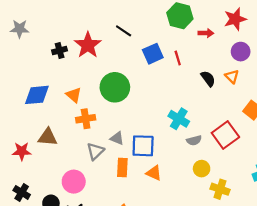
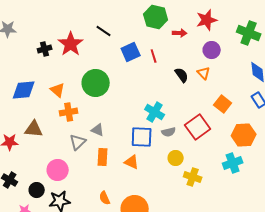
blue square: (143, 146) -> (142, 137), moved

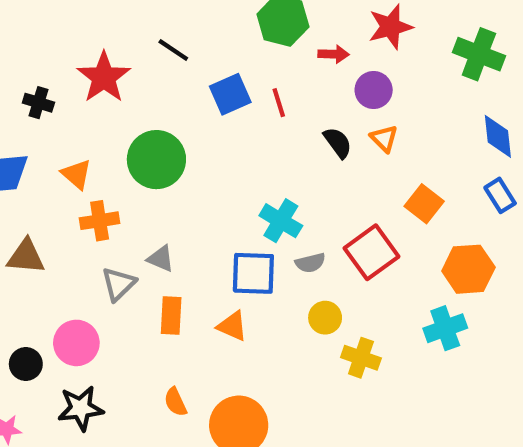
black cross: (45, 49) -> (38, 103), moved, turned 32
purple circle: (212, 50) -> (374, 90), moved
black circle: (37, 190) -> (26, 364), moved

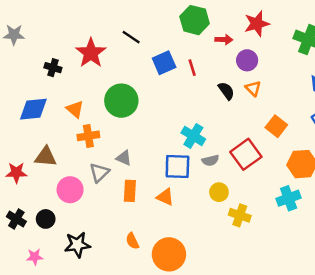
pink circle: (76, 343) -> (70, 190), moved

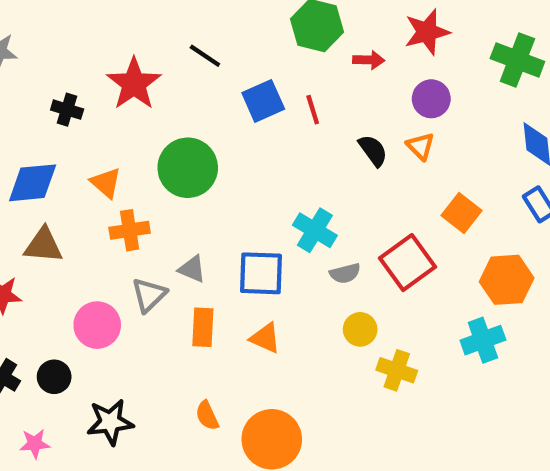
purple circle: (247, 60) -> (431, 99), moved
brown triangle: (46, 157) -> (43, 245), moved
blue square: (177, 167) -> (261, 273), moved

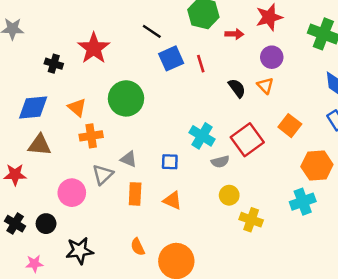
black line: (205, 56) -> (152, 31), moved
red square: (408, 263) -> (247, 140), moved
blue square: (261, 273) -> (170, 162), size x0.6

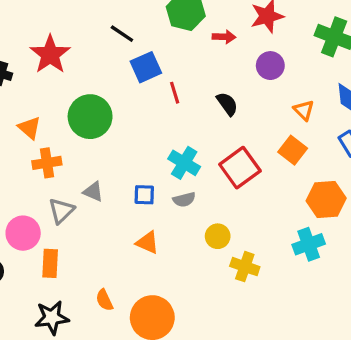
red line: (201, 64) -> (175, 93), moved
orange triangle: (265, 86) -> (304, 110), moved
gray semicircle: (220, 162) -> (184, 200), moved
orange rectangle: (135, 194) -> (50, 263), moved
black star: (80, 251) -> (52, 318), moved

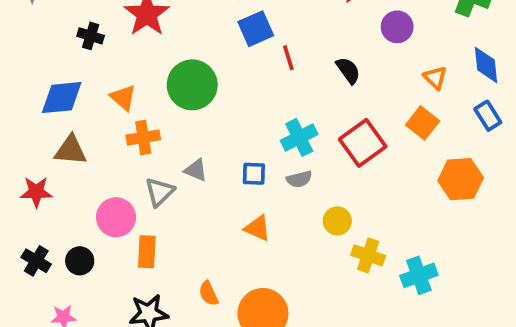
cyan cross: (184, 163) -> (299, 137), turned 32
cyan cross: (309, 244) -> (419, 275), moved

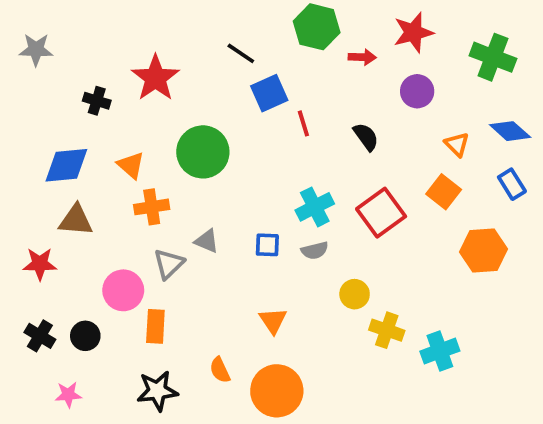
blue diamond: (486, 65) -> (510, 131), turned -42
orange triangle: (257, 228) -> (273, 321), moved, turned 32

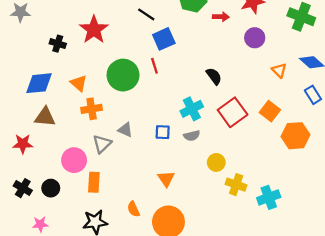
red line: (303, 123) -> (154, 66), moved
black semicircle: (366, 137) -> (214, 76), moved
orange square: (444, 192) -> (270, 111), moved

